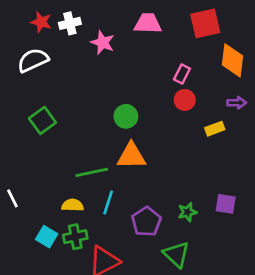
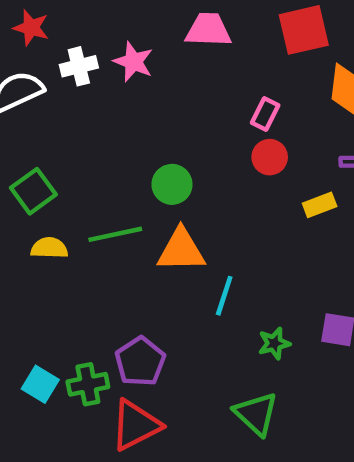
white cross: (70, 23) -> (79, 66), moved
green line: (92, 172) -> (115, 234), moved
cyan line: (108, 202) -> (224, 296), moved
yellow semicircle: (73, 205) -> (49, 248), moved
purple pentagon: (146, 222) -> (140, 362), moved

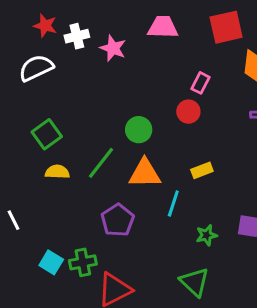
white cross: (79, 66) -> (77, 36), moved
red circle: (270, 157) -> (188, 112), moved
yellow rectangle: (320, 205) -> (202, 170), moved
green line: (115, 234) -> (101, 163), turned -40
purple pentagon: (140, 362) -> (118, 220), moved

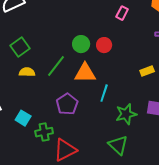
red circle: (188, 112) -> (104, 45), moved
yellow rectangle: (202, 170) -> (147, 71), moved
green star: (207, 235) -> (126, 114), size x1.5
cyan square: (51, 262) -> (23, 118), moved

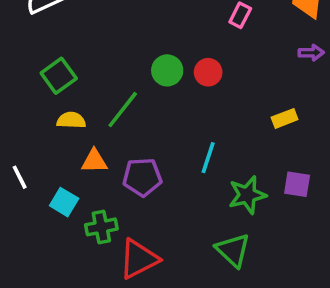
orange triangle: (85, 73) -> (94, 161), moved, size x0.7
purple pentagon: (67, 104) -> (142, 177), turned 30

